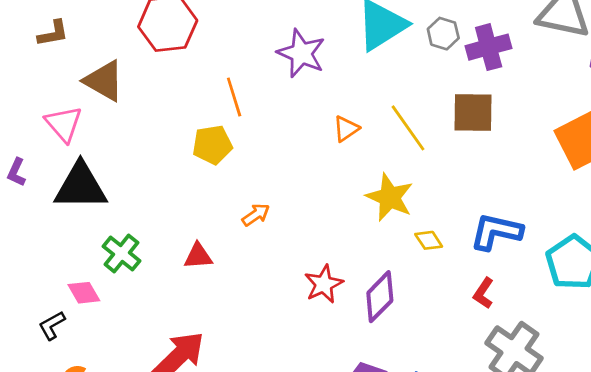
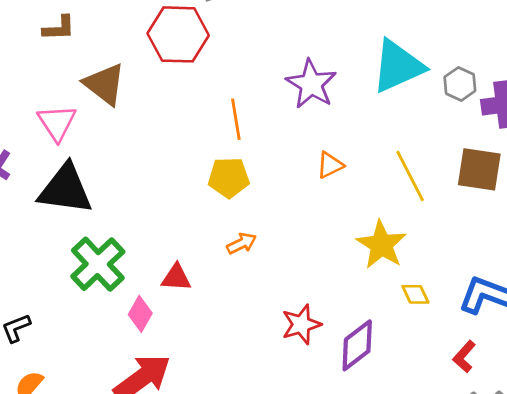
orange triangle: (346, 129) -> (330, 165), moved
yellow pentagon: (212, 145) -> (229, 178), moved
green cross: (121, 254) -> (98, 264), size x1.4
pink diamond: (84, 293) -> (140, 314), moved, turned 52

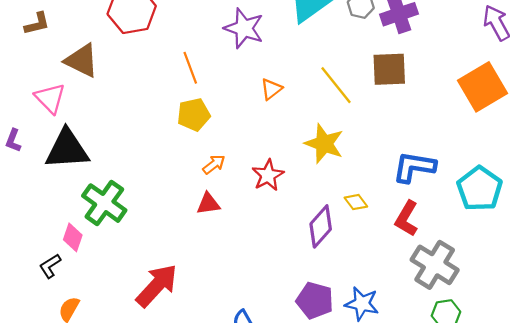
red triangle: (176, 278) -> (208, 204), moved
yellow diamond: (415, 294) -> (356, 202), moved
pink diamond: (140, 314) -> (73, 237), moved
red star: (301, 324) -> (268, 175), moved
red L-shape: (464, 357) -> (407, 219), size x1.4

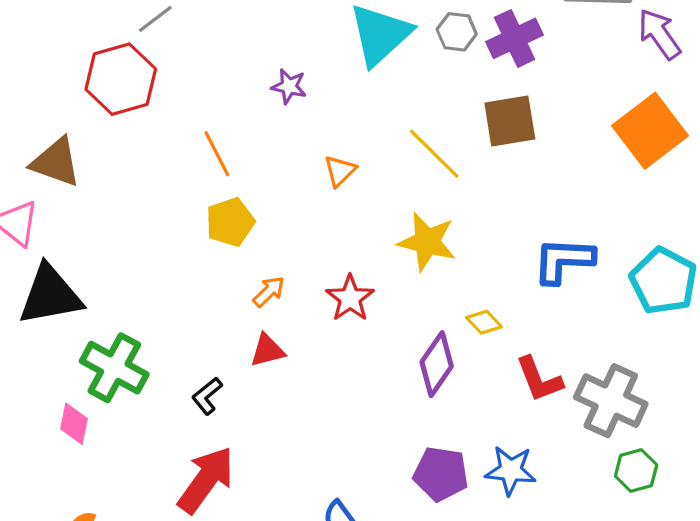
purple star: (244, 28) -> (289, 86), size x0.6
red L-shape: (407, 219) -> (539, 379), moved, turned -45
black L-shape: (50, 266) -> (207, 396), moved

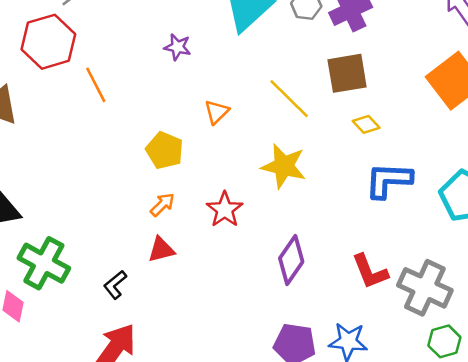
orange line: (217, 154) -> (96, 85), moved
yellow pentagon: (230, 222) -> (165, 150), moved, turned -30
yellow diamond: (484, 322) -> (366, 124), moved

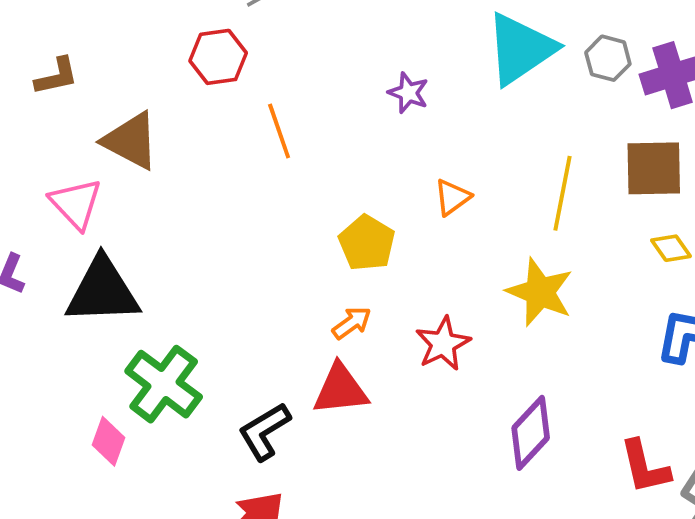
red hexagon: (48, 42) -> (218, 57), size x0.7
yellow line: (289, 99) -> (563, 193), turned 48
red triangle: (161, 250) -> (340, 389), size x1.4
black L-shape: (115, 285) -> (264, 431), size x1.4

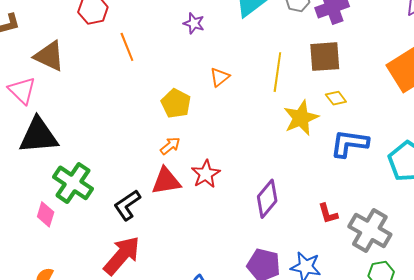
yellow star: (540, 292) -> (301, 118), moved, turned 30
red star: (443, 344) -> (206, 174), moved
red L-shape: (645, 467) -> (328, 214), size x0.7

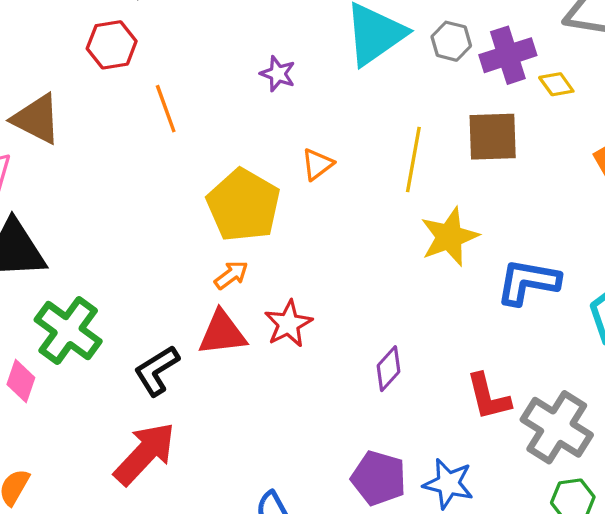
yellow diamond: (336, 98) -> (556, 84), moved
yellow pentagon: (176, 103) -> (243, 205), size x1.5
purple diamond: (267, 199) -> (388, 369), size x0.7
red L-shape: (328, 214) -> (488, 397), size x1.4

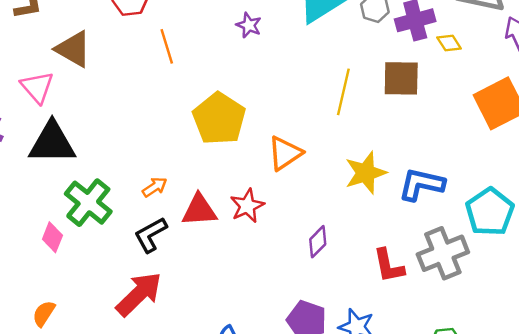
orange triangle: (317, 164) -> (285, 153), moved, size x1.5
yellow star: (449, 237) -> (366, 173), moved
orange arrow: (231, 275) -> (155, 187), moved
gray cross: (557, 427) -> (443, 253), moved, turned 33

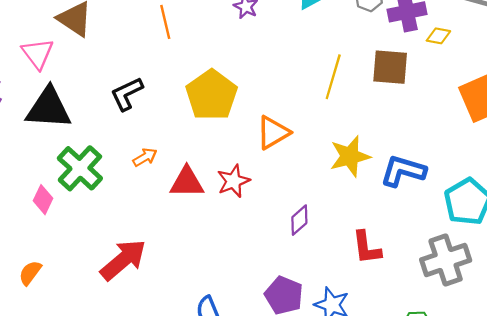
yellow diamond: (449, 43) -> (438, 36), turned -50
black L-shape: (151, 235) -> (127, 94), moved
gray cross: (443, 253) -> (446, 260), moved

